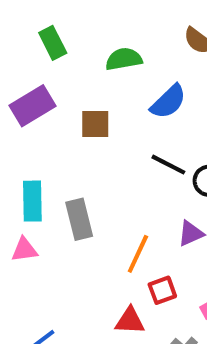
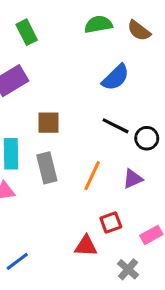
green semicircle: (124, 59) -> (98, 24), moved
brown square: (95, 124) -> (48, 123), moved
orange line: (138, 254) -> (92, 176), moved

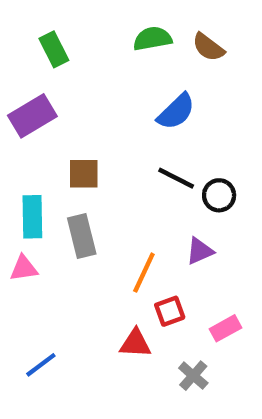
orange line: (92, 176) -> (144, 273), moved

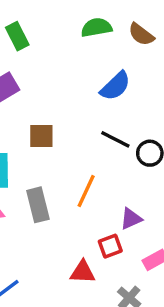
gray rectangle: (82, 236) -> (38, 205), moved
purple triangle: (200, 251) -> (131, 219), moved
orange line: (144, 273) -> (86, 191), moved

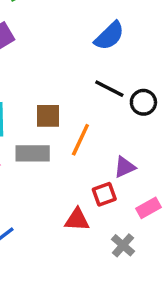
brown square: (41, 136) -> (48, 116), moved
gray rectangle: (38, 205) -> (33, 153), turned -76

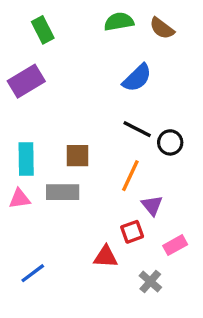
orange line: (80, 140) -> (130, 176), moved
purple triangle: (125, 167) -> (152, 205), turned -45

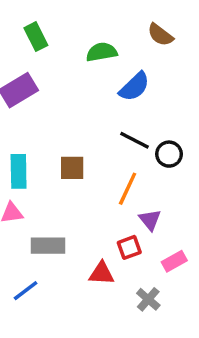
green semicircle: (119, 22) -> (102, 52), moved
gray rectangle: (63, 192) -> (48, 246), moved

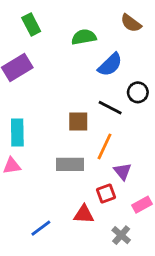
black circle: (169, 154) -> (138, 92), moved
brown square: (72, 168) -> (78, 121), moved
gray rectangle: (48, 246) -> (70, 164), moved
blue line: (26, 291) -> (41, 228), moved

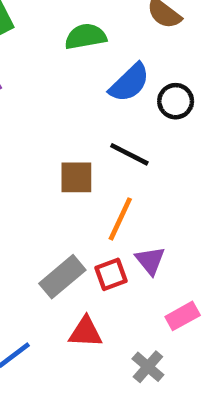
black circle: (138, 92) -> (176, 101), moved
gray rectangle: (70, 164) -> (62, 277), moved, turned -40
red square: (106, 193) -> (111, 274), moved

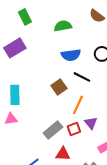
blue semicircle: (129, 83) -> (71, 55), moved, turned 36
brown square: (76, 177) -> (59, 87), turned -35

